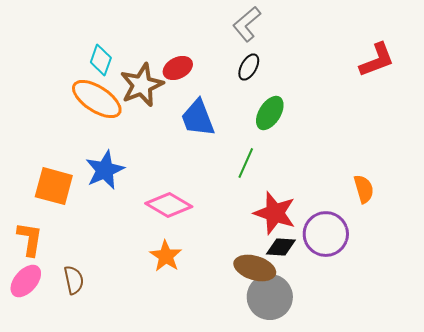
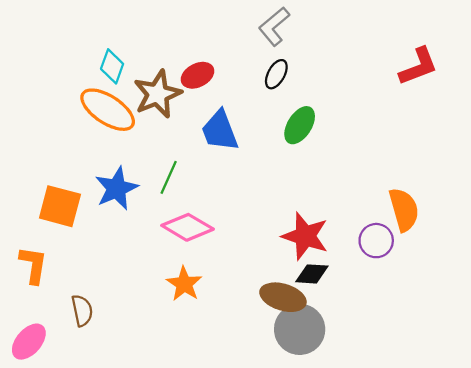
green line: (246, 163) -> (169, 177), moved
orange semicircle: (364, 189) -> (404, 210), size x1.4
purple circle: (326, 234) -> (376, 241), moved, size x0.7
pink ellipse: (26, 281) -> (29, 342), moved

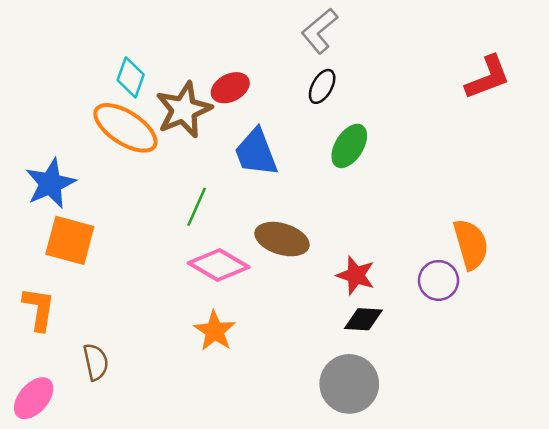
blue star: (117, 188) -> (50, 183), moved
red star: (305, 236) -> (356, 275), size x0.7
brown ellipse: (283, 297) -> (282, 239), moved

